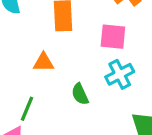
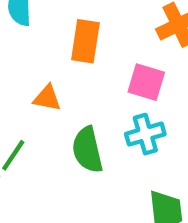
green semicircle: (80, 94) -> (87, 150), size x1.5

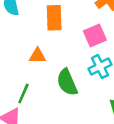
pink square: (146, 82) -> (95, 35), turned -30

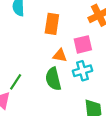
orange triangle: (37, 56) -> (60, 55), moved

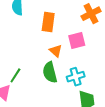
orange triangle: (60, 55) -> (56, 51), turned 32
cyan cross: (83, 71) -> (76, 77), moved

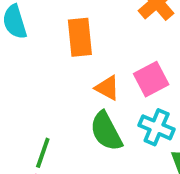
pink square: (77, 41) -> (151, 79), moved
cyan cross: (76, 77) -> (157, 127), turned -36

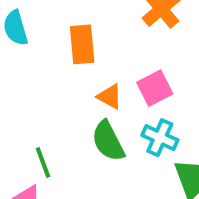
green line: (43, 153) -> (43, 162), turned -40

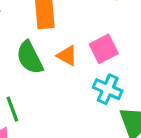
green semicircle: (108, 141) -> (30, 58), moved

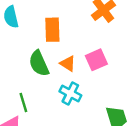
cyan cross: (108, 89) -> (70, 93), moved

